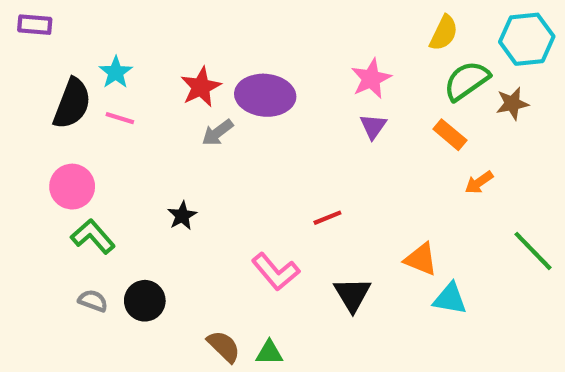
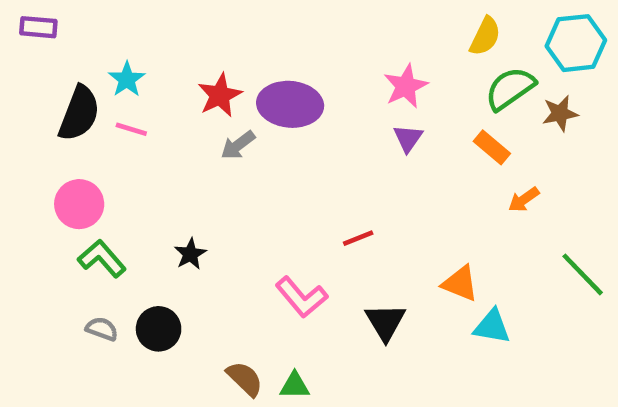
black star: (182, 216) -> (190, 254), moved

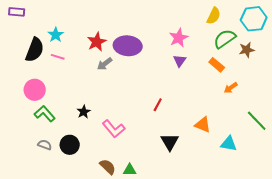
red line: (358, 238) -> (158, 105), turned -40
pink L-shape: (301, 297) -> (114, 129), moved
cyan triangle: (492, 327) -> (229, 144), moved

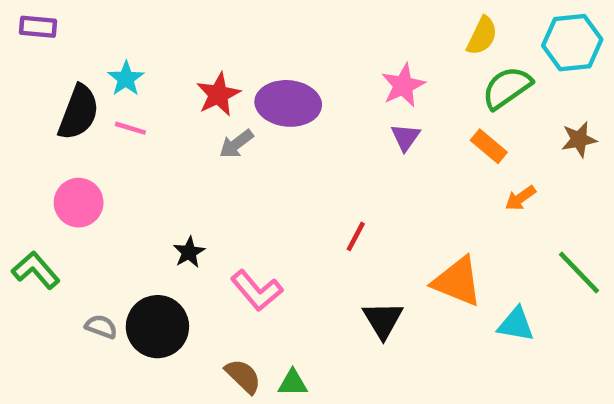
brown star: (247, 50) -> (579, 139), moved
green L-shape: (45, 114) -> (36, 270), moved
orange triangle: (203, 125) -> (457, 282), size x1.4
black circle: (70, 145) -> (157, 327), size x1.4

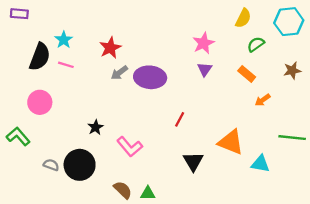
green semicircle: (507, 88) -> (256, 44), size x0.7
purple ellipse: (288, 103) -> (150, 77), moved
green line: (579, 272) -> (292, 138), turned -40

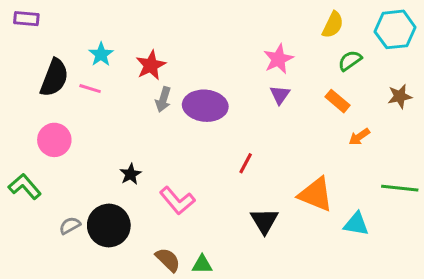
cyan star: (64, 40) -> (101, 54), moved
gray arrow: (119, 73) -> (163, 99), turned -36
gray semicircle: (51, 165) -> (70, 225), turned -49

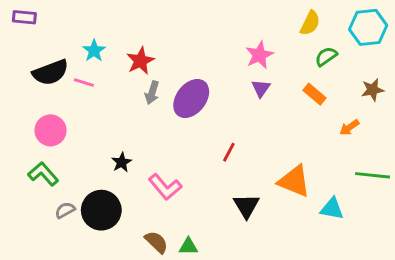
black semicircle: (54, 78) -> (51, 72), turned 48
purple ellipse: (205, 106) -> (191, 98), turned -57
orange arrow: (359, 137) -> (349, 127), moved
green L-shape: (25, 187) -> (43, 174), moved

